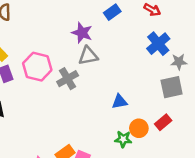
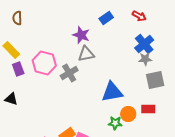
gray star: (179, 62) -> (145, 59), moved
blue triangle: (120, 102) -> (112, 92), size x1.6
red rectangle: (163, 122) -> (148, 109), turned 40

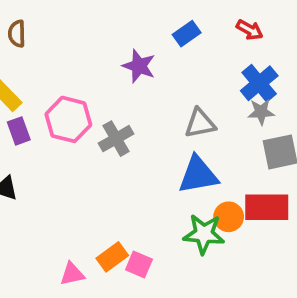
gray triangle: (86, 54) -> (200, 123), moved
red rectangle: (148, 109) -> (267, 207), size x1.6
green star: (115, 123) -> (204, 234), size x1.5

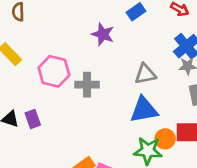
purple rectangle: (19, 131) -> (33, 119), moved
gray cross: (116, 139) -> (87, 85), turned 30

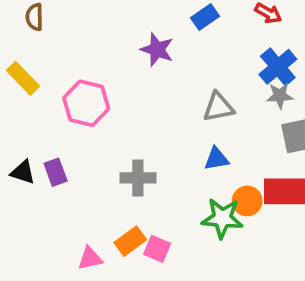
gray cross: (87, 85) -> (138, 178), moved
blue triangle: (144, 110) -> (216, 159), size x0.6

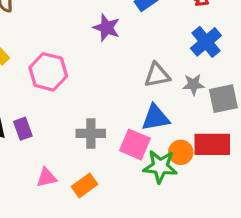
gray star: (280, 96) -> (193, 84), moved
blue triangle: (216, 159) -> (155, 118), size x1.4
pink square: (157, 249) -> (135, 144), moved, size x1.4
pink triangle: (90, 258) -> (47, 178), moved

